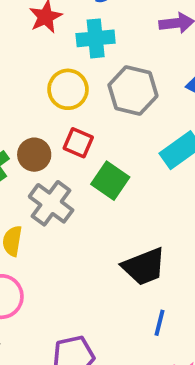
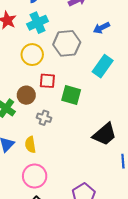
gray cross: (51, 203) -> (44, 118), size x0.6

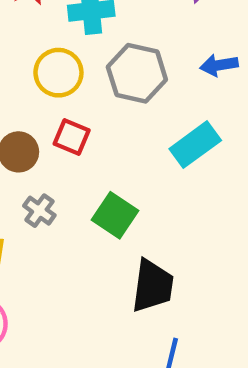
green square: (71, 95) -> (115, 215), moved
black trapezoid: (105, 134) -> (153, 286), turned -60

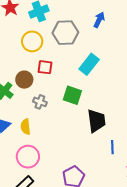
blue arrow: (219, 65) -> (99, 20), turned 140
cyan rectangle: (195, 145) -> (89, 64), moved

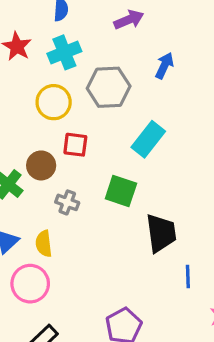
pink circle: (28, 157) -> (30, 284), moved

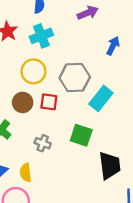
gray hexagon: (109, 87) -> (75, 78), moved
brown circle: (41, 165) -> (23, 102), moved

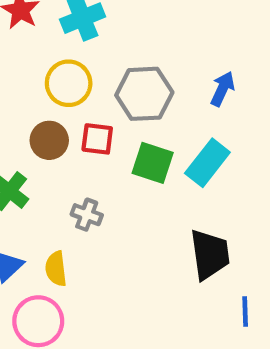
blue arrow: (113, 46) -> (223, 89), moved
cyan rectangle: (101, 98) -> (207, 163), moved
green square: (81, 135) -> (153, 163), moved

